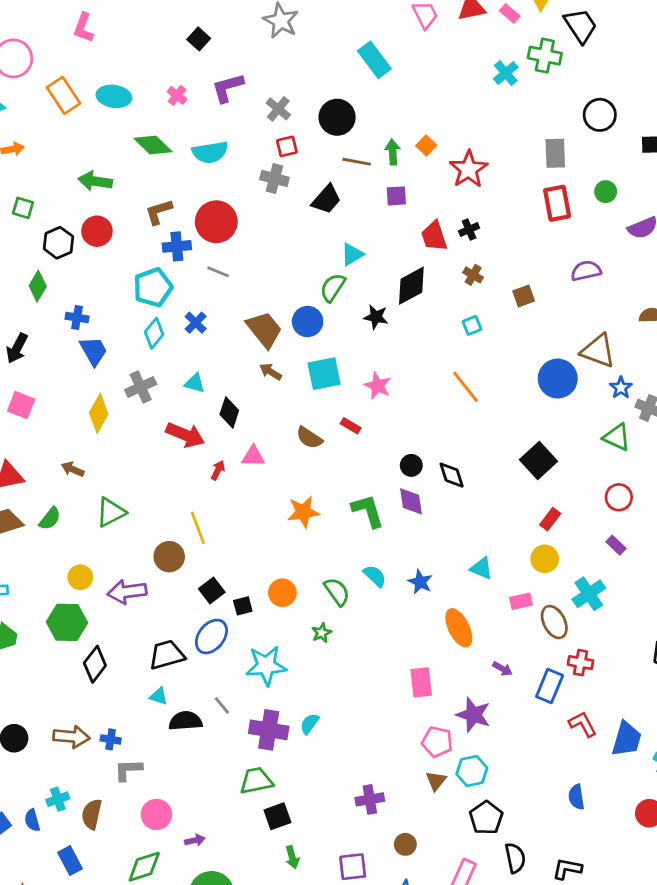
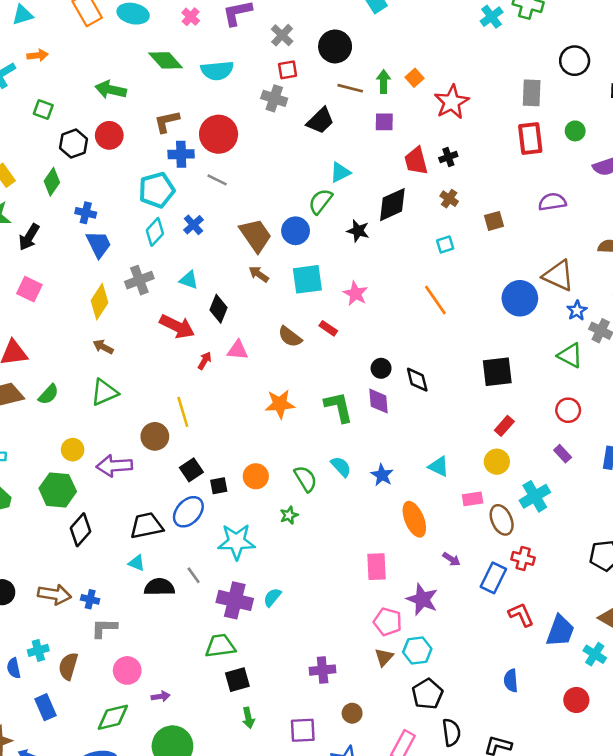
black square: (538, 461) -> (497, 372), turned 32
brown arrow: (73, 469) -> (103, 347), moved

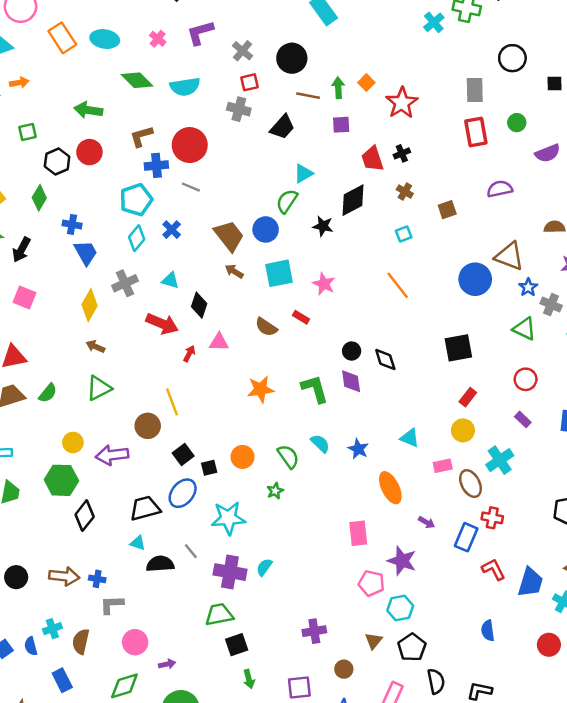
green square: (43, 110) -> (28, 132), turned -30
brown triangle: (384, 657) -> (374, 641), moved

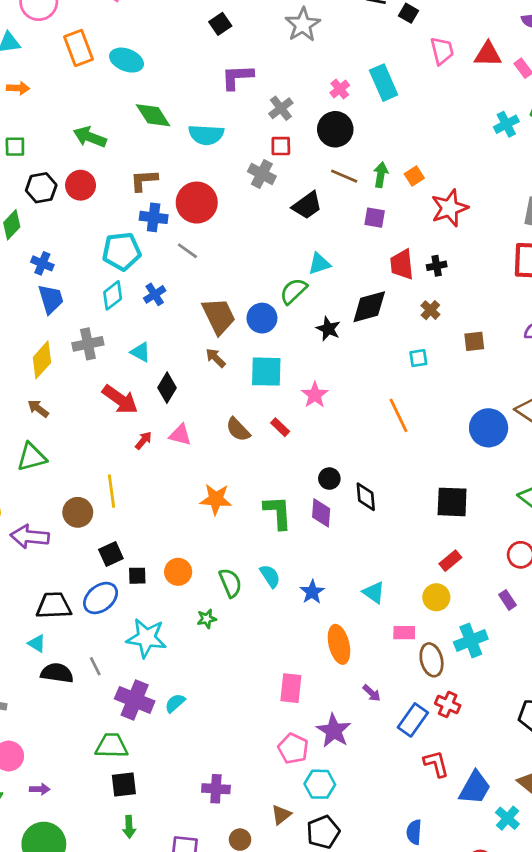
pink cross: (158, 39) -> (340, 89), moved

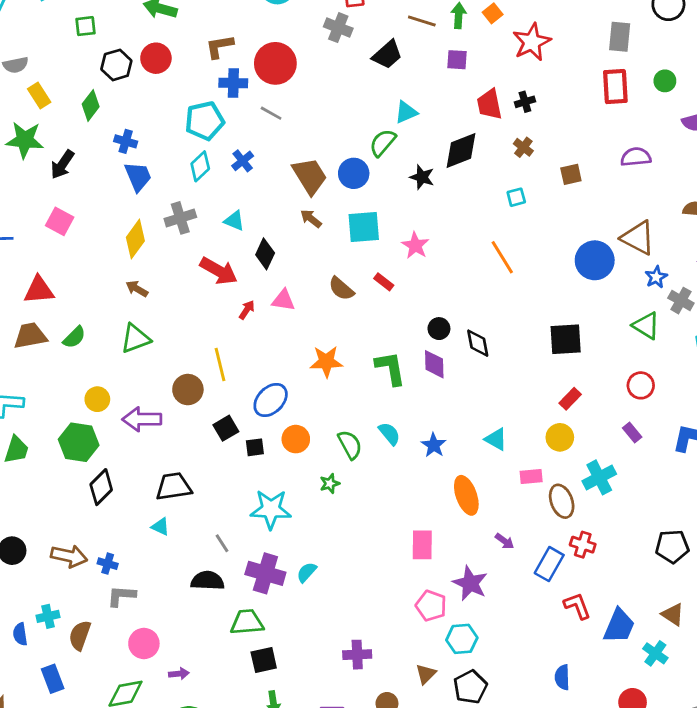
blue ellipse: (101, 598) -> (271, 400), moved
black semicircle: (57, 673) -> (207, 581), moved

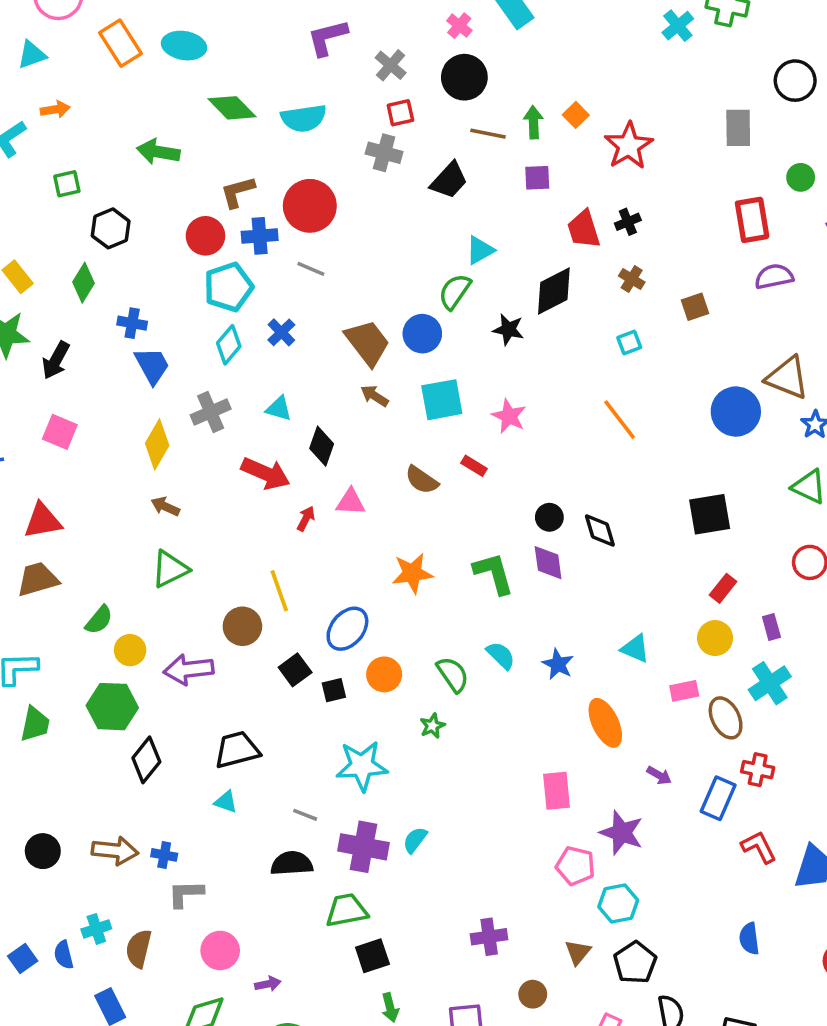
red circle: (156, 58) -> (205, 236), moved
red rectangle: (615, 87) -> (752, 220), moved
green semicircle: (74, 337) -> (99, 620), moved
purple rectangle: (632, 433) -> (771, 627), moved, turned 30
gray line: (222, 543) -> (305, 815), turned -30

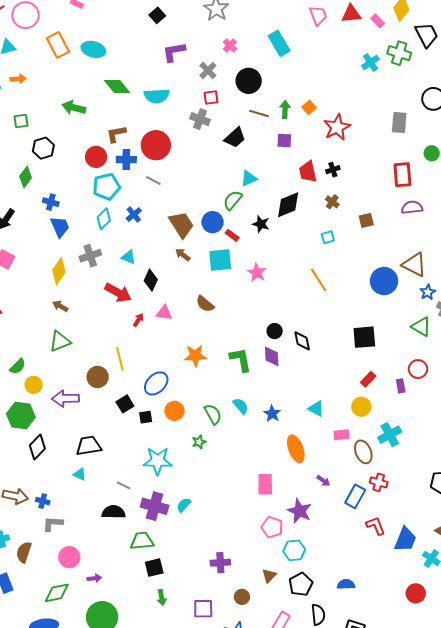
pink cross: (459, 26) -> (230, 45), moved
red rectangle: (474, 466) -> (232, 235), moved
purple rectangle: (771, 627) -> (401, 386), moved
blue semicircle: (749, 939) -> (346, 584), moved, turned 90

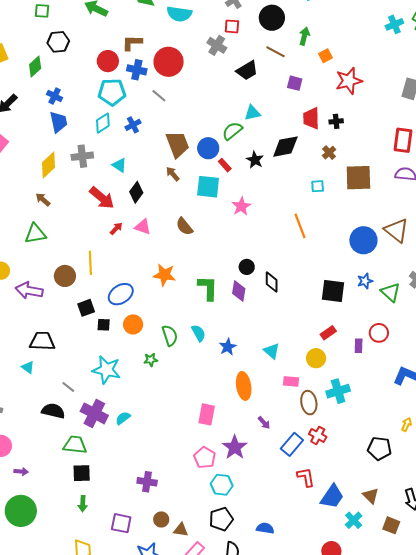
green arrow: (285, 109) -> (304, 36), moved
brown square: (366, 220) -> (358, 178), size x1.8
blue star: (428, 292) -> (365, 281), moved
brown triangle: (269, 576) -> (181, 530), moved, turned 42

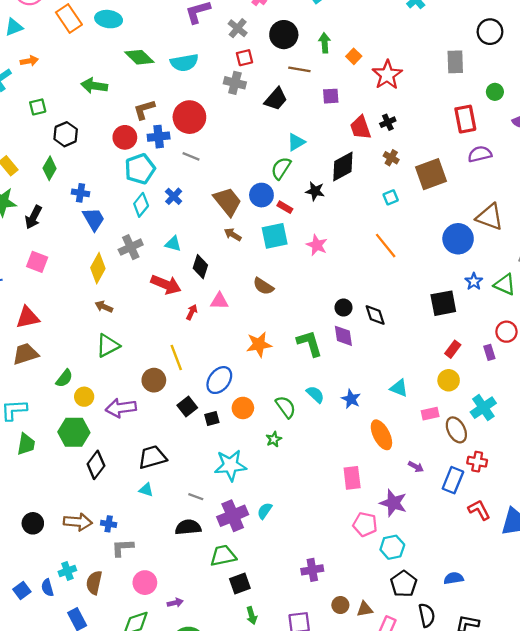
purple cross: (94, 413) -> (233, 516), turned -32

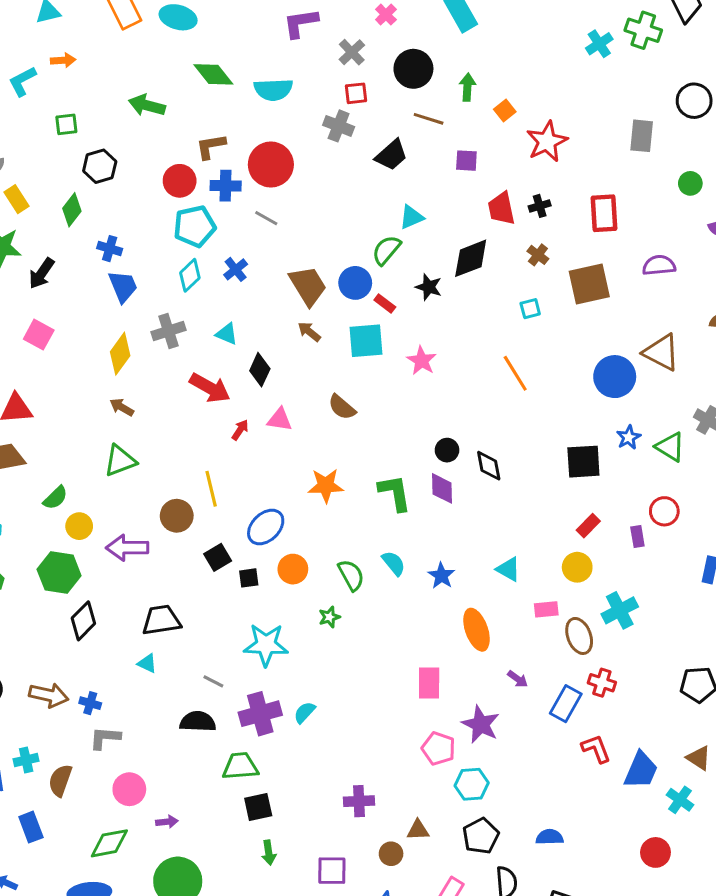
red rectangle: (465, 119) -> (604, 213), moved
brown triangle: (365, 609) -> (418, 830), moved

